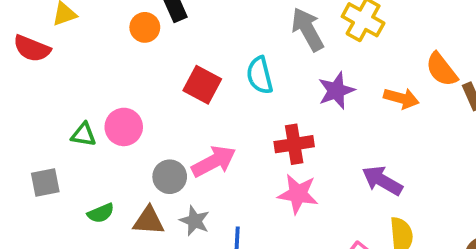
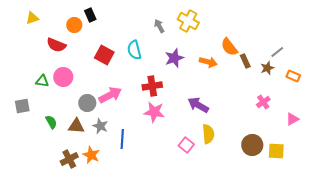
gray arrow: (308, 29) -> (159, 26), size x0.6
red semicircle: (32, 48) -> (56, 45), moved
green semicircle: (101, 213) -> (51, 122), turned -96

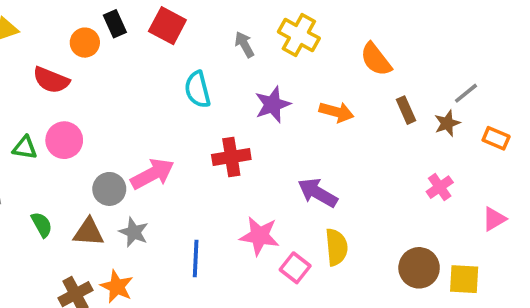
orange semicircle: (229, 47) -> (376, 59), moved
red square: (104, 55) -> (167, 26), moved
pink star: (154, 112) -> (259, 236), moved
blue line: (122, 139) -> (196, 258), moved

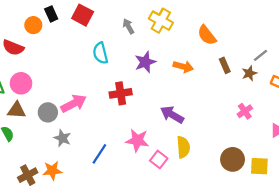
brown triangle: (89, 232) -> (17, 110), moved
blue line: (196, 258) -> (99, 154), turned 30
orange star: (117, 287) -> (52, 171), turned -30

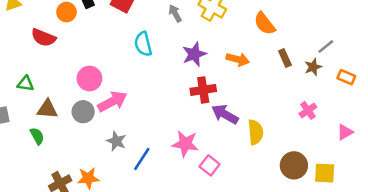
pink circle: (21, 83) -> (89, 78), moved
red cross: (121, 93) -> (203, 90), moved
gray star: (62, 138) -> (116, 141), moved
yellow semicircle: (183, 147) -> (256, 132), moved

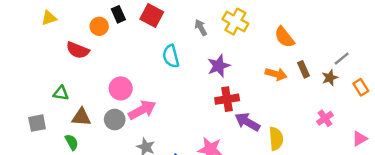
orange arrow: (238, 59) -> (276, 74), moved
orange rectangle: (346, 77) -> (361, 87), turned 35

